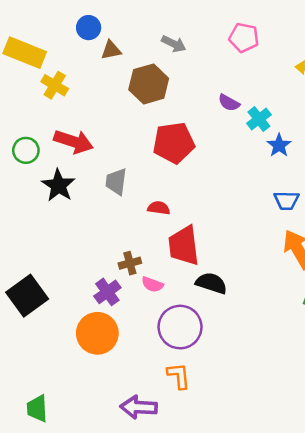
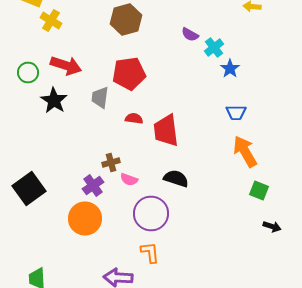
red pentagon: (174, 143) -> (129, 74), moved
red trapezoid: (184, 246) -> (166, 130), moved

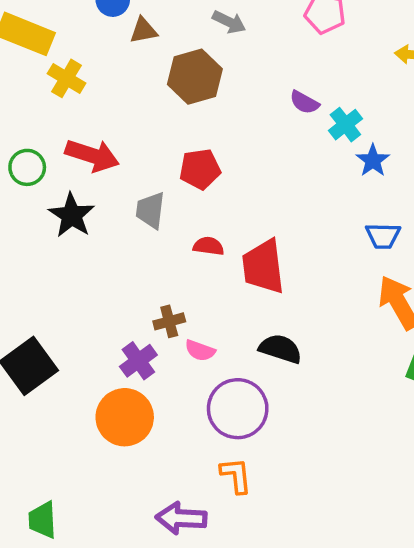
red pentagon: (129, 74) -> (200, 169), size x0.7

